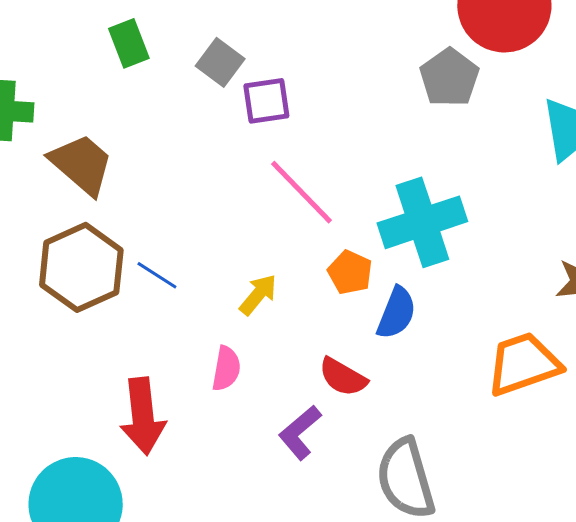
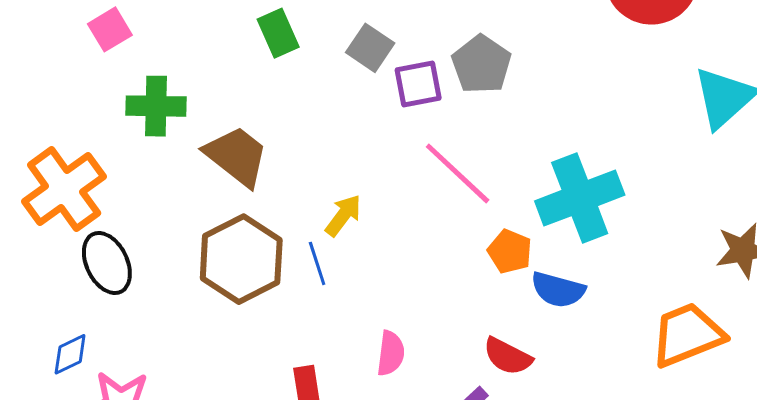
gray pentagon: (449, 78) -> (481, 64), moved
blue line: (157, 275) -> (317, 263), turned 42
yellow arrow: (258, 295) -> (343, 215), moved
blue semicircle: (396, 313) -> (558, 290), turned 86

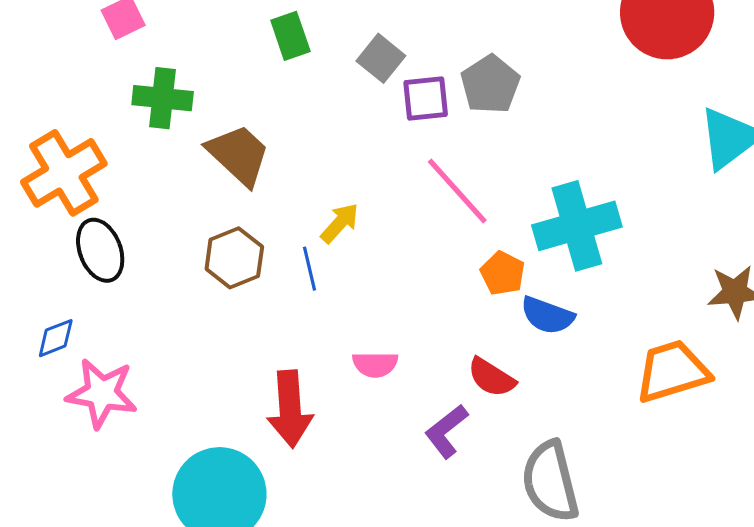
brown hexagon: (241, 259) -> (234, 258), size x0.7
pink semicircle: (391, 353) -> (375, 364), turned 78

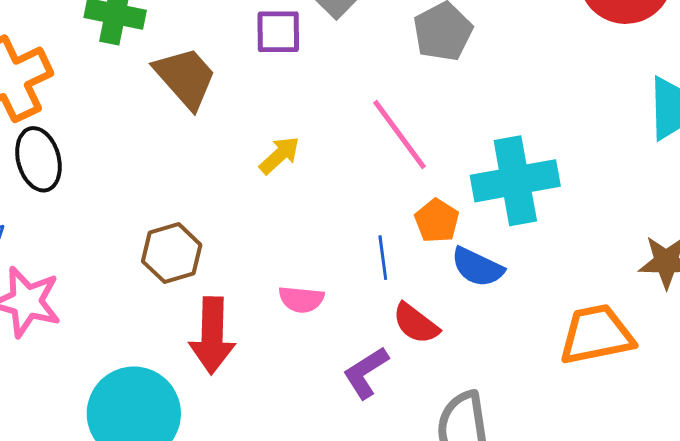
purple square: (426, 99) -> (278, 32), moved
brown hexagon: (234, 258) -> (172, 253), moved
blue line: (310, 269) -> (383, 258), moved

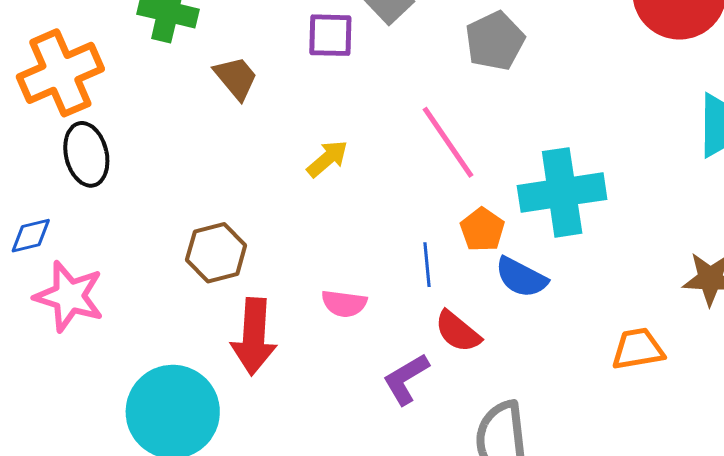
brown trapezoid: (185, 78) -> (236, 78), size x0.7
orange trapezoid: (596, 335) -> (638, 349), size x0.7

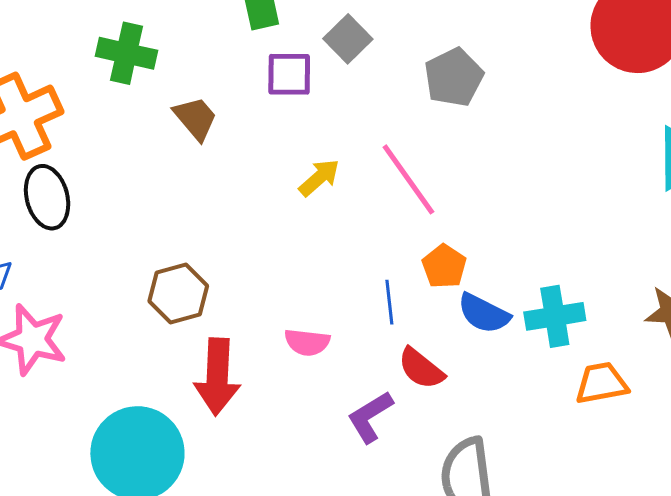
yellow arrow: (327, 159) -> (319, 178), moved
cyan cross: (562, 192) -> (555, 316), moved, size x0.7

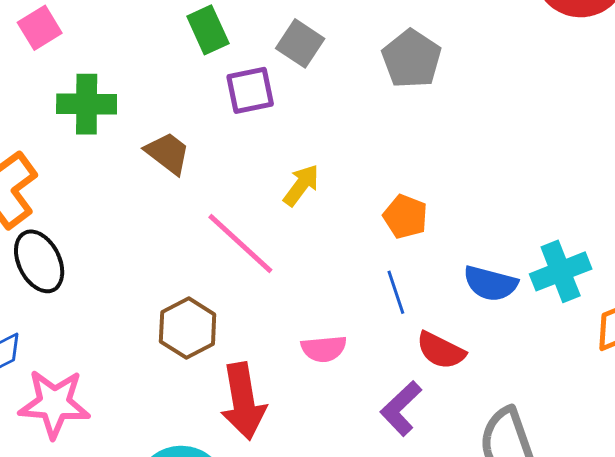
pink line: (408, 179) -> (240, 243), moved
orange pentagon: (444, 266) -> (405, 217), moved

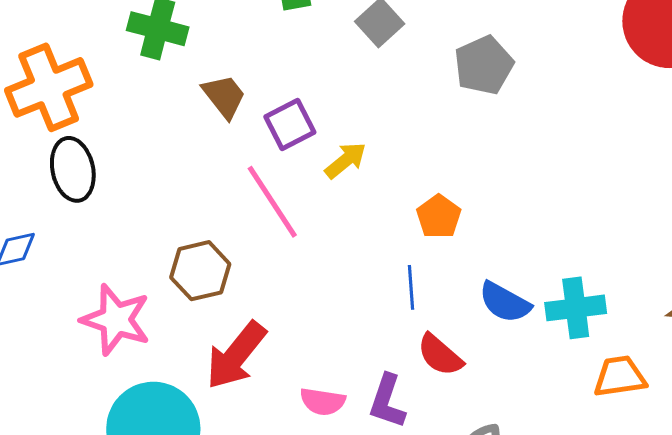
purple square: (250, 90) -> (290, 124), moved, turned -30
pink semicircle: (324, 349) -> (323, 401), moved
red arrow: (243, 401) -> (236, 355), turned 34
pink star: (54, 404) -> (116, 320), moved
purple L-shape: (401, 408) -> (387, 401), turned -42

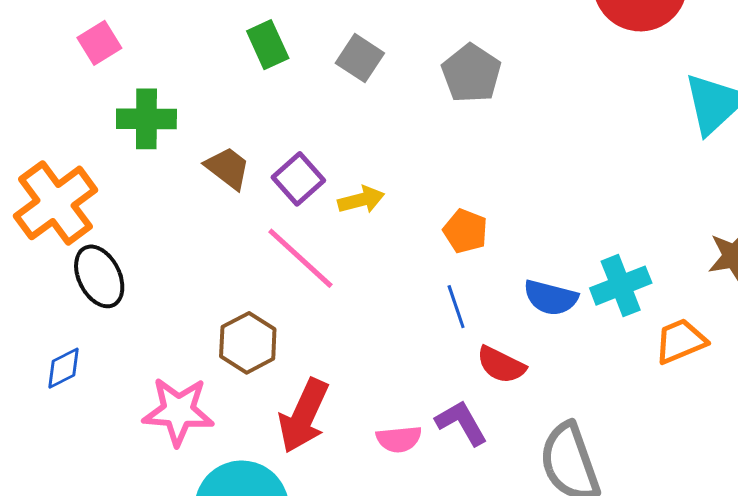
yellow arrow: (346, 160) -> (361, 200), turned 39
purple L-shape: (387, 401) -> (461, 423), turned 146

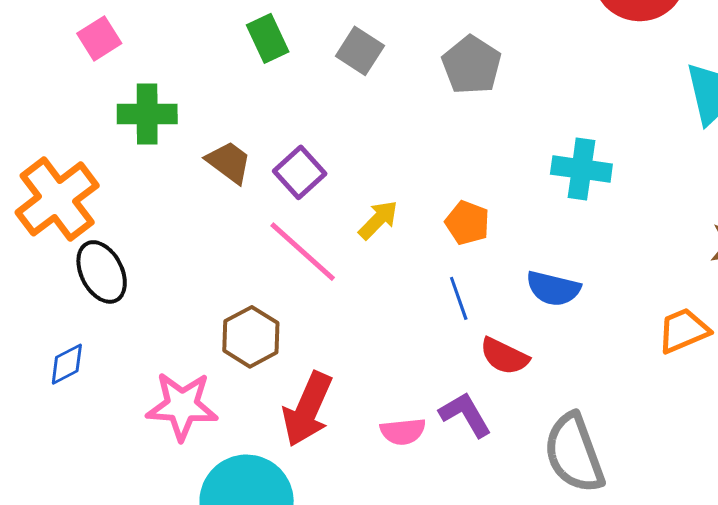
yellow arrow: (361, 200) -> (378, 220), moved, turned -30
cyan cross: (621, 286) -> (581, 169), moved, turned 30

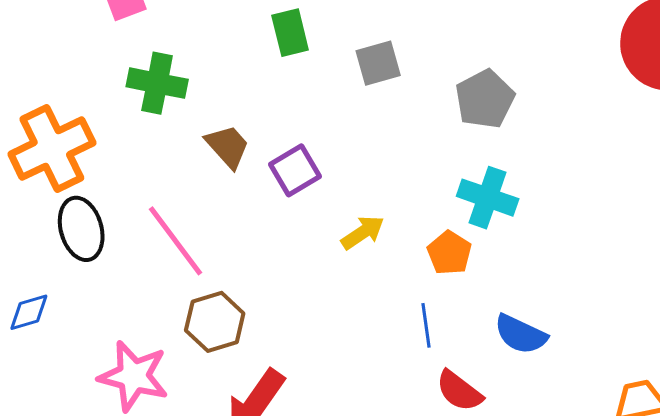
gray square: (360, 51) -> (378, 63), turned 30
cyan cross: (581, 169) -> (488, 198), moved
pink line: (303, 252) -> (176, 241), moved

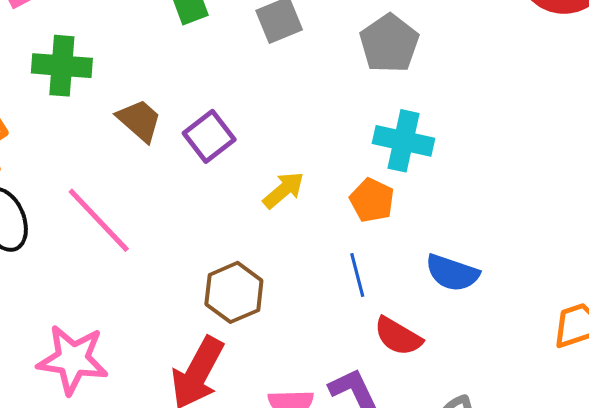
brown hexagon: (215, 322) -> (234, 292), moved

